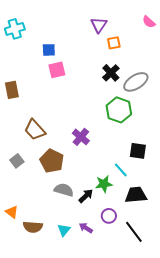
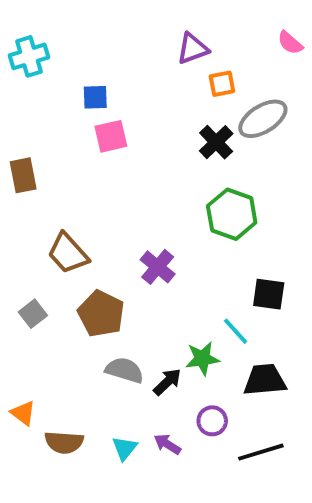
purple triangle: (99, 25) -> (193, 49), turned 36
gray ellipse: (136, 82) -> (263, 119), moved
black line: (134, 232) -> (261, 452), turned -70

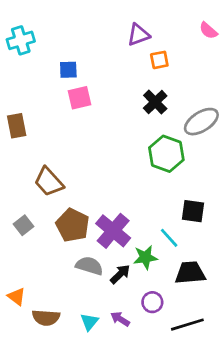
gray ellipse: (263, 119) -> (201, 122), moved
purple cross: (158, 267) -> (113, 231), moved, size x1.4

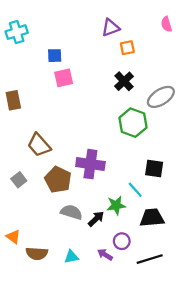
pink semicircle: (208, 31) -> (166, 24), turned 32
purple cross: (113, 231) -> (90, 164), moved, turned -32
purple arrow: (120, 319) -> (105, 255), moved
cyan triangle: (89, 322) -> (71, 257), turned 40

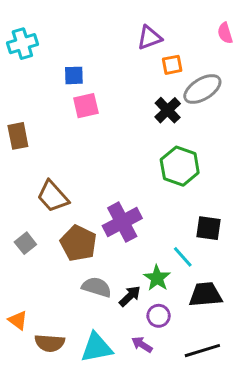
gray ellipse: (161, 97) -> (202, 89), moved
purple cross: (90, 164) -> (122, 222), turned -36
green star: (116, 205) -> (157, 278), turned -30
purple circle: (122, 241) -> (159, 316), moved
cyan triangle: (71, 257) -> (97, 348), size x1.6

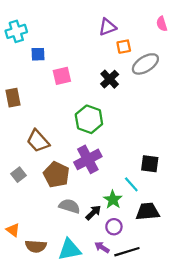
blue square: (74, 75) -> (38, 54), moved
black cross: (168, 110) -> (110, 79), moved
green hexagon: (180, 166) -> (89, 119), moved
black line: (202, 351) -> (127, 252), moved

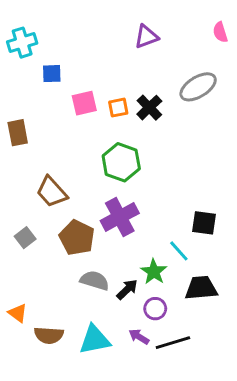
orange square: (124, 47) -> (118, 108), moved

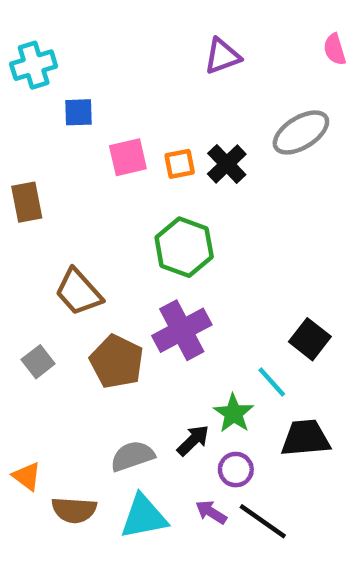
black square: (204, 223) -> (310, 339), turned 30
gray semicircle: (95, 281) -> (132, 456), moved, turned -36
black line: (173, 343) -> (263, 521), turned 52

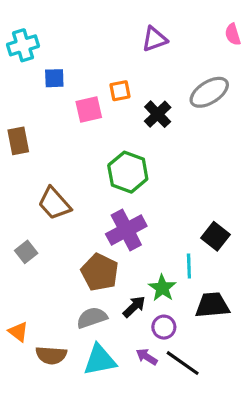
orange square: (180, 164) -> (120, 91), moved
brown pentagon: (117, 362) -> (100, 272), moved
cyan line: (272, 382) -> (189, 266), turned 40

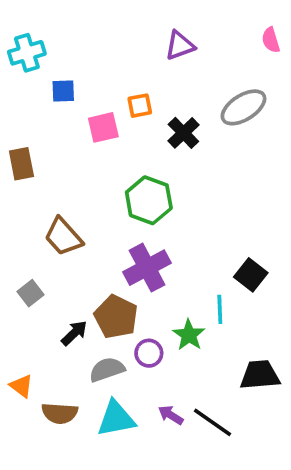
black trapezoid: (212, 305) -> (260, 375), moved
black arrow: (134, 307) -> (74, 333), moved
purple circle: (164, 327) -> (149, 353), moved

